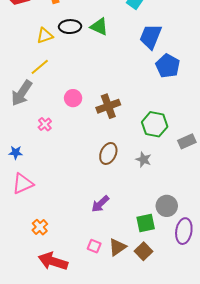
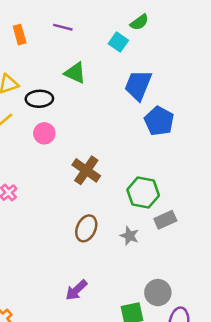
black ellipse: (70, 27) -> (39, 99), moved
pink circle: (73, 98) -> (44, 133), moved
brown cross: (108, 106) -> (86, 170), turned -35
gray rectangle: (187, 141) -> (165, 220), moved

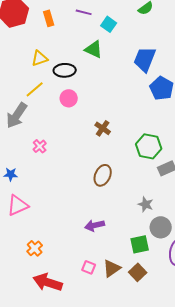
cyan square: (118, 42) -> (109, 24), moved
brown cross: (86, 170) -> (103, 128), size x0.7
gray star: (129, 236) -> (146, 204), moved
purple arrow: (76, 290) -> (95, 225), turned 30

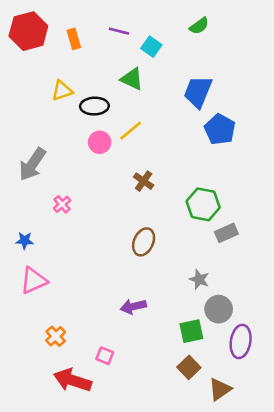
yellow line: (35, 89) -> (131, 131), moved
pink square: (89, 267) -> (105, 356), moved
brown triangle: (112, 268) -> (220, 389), moved

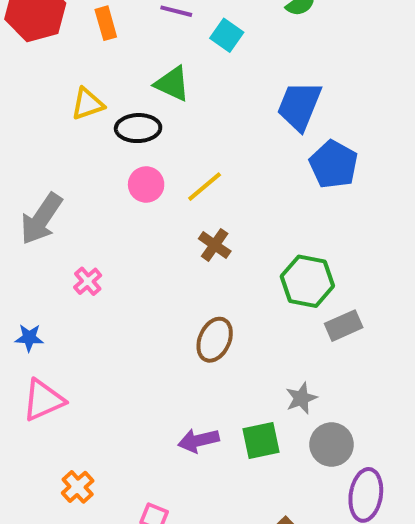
green triangle: (132, 79) -> (172, 84), moved
yellow line: (131, 131) -> (205, 187), moved
gray star: (199, 279) -> (301, 398), turned 30
green square: (191, 331) -> (261, 440), moved

